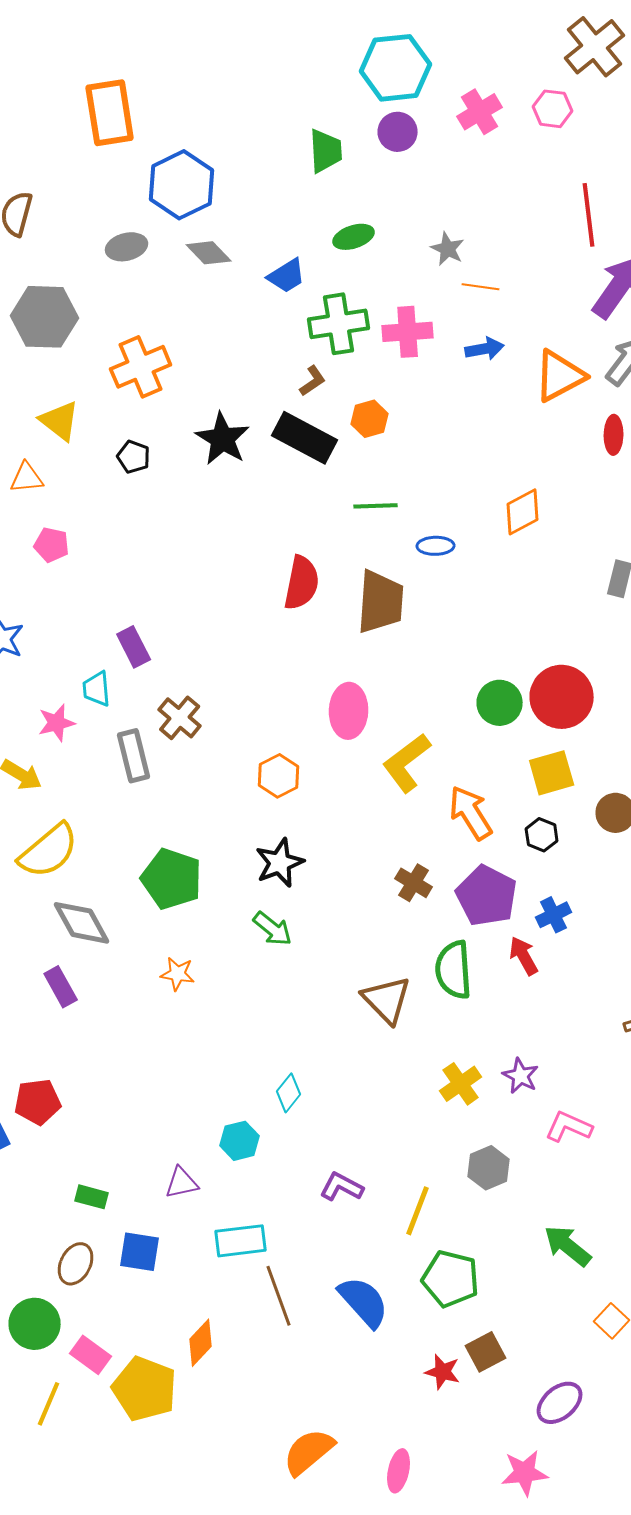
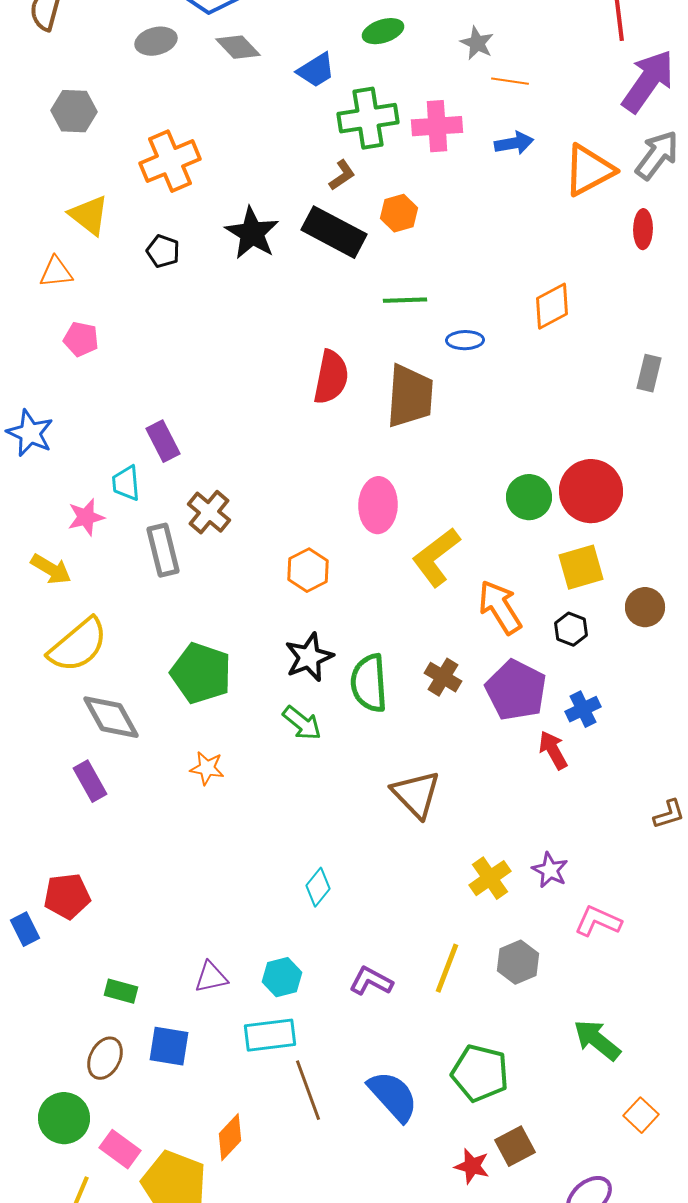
gray hexagon: (45, 317) -> (74, 111), size x0.7
green semicircle: (454, 970) -> (369, 683), moved
cyan hexagon: (240, 1141) -> (282, 977), moved
yellow line: (418, 1211) -> (447, 968), moved

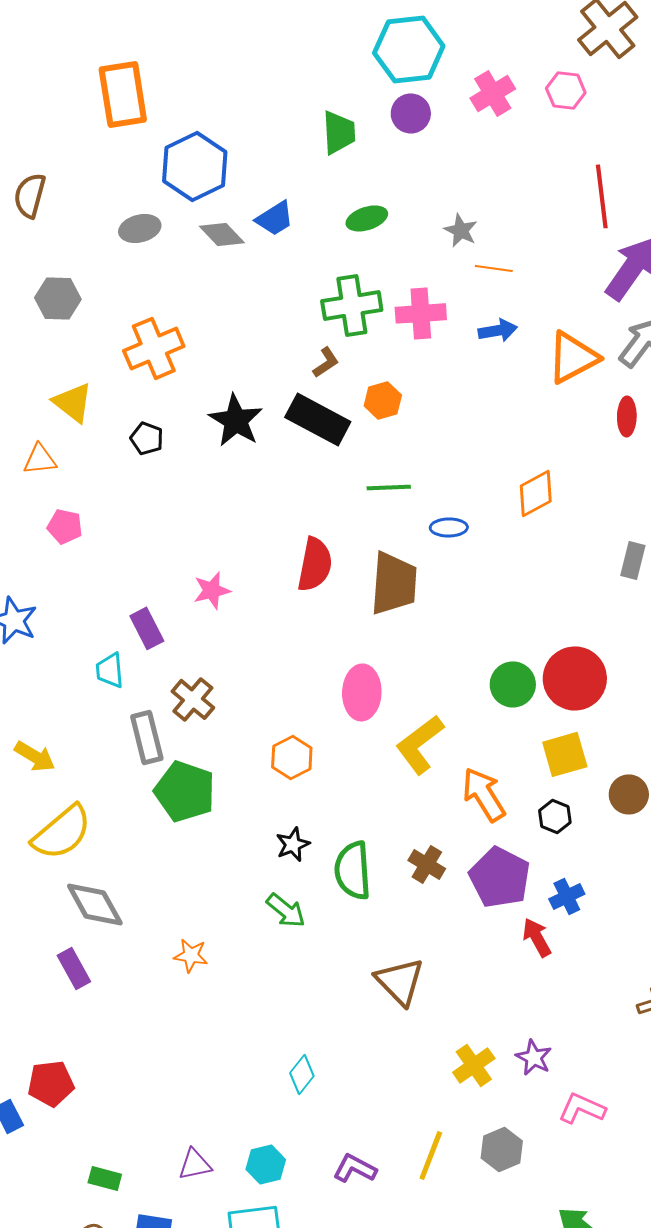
blue trapezoid: (316, 70) -> (275, 218), moved
pink star: (86, 517) -> (212, 590), moved
black star: (309, 657) -> (293, 844), size x0.7
green pentagon: (201, 673) -> (185, 791), moved

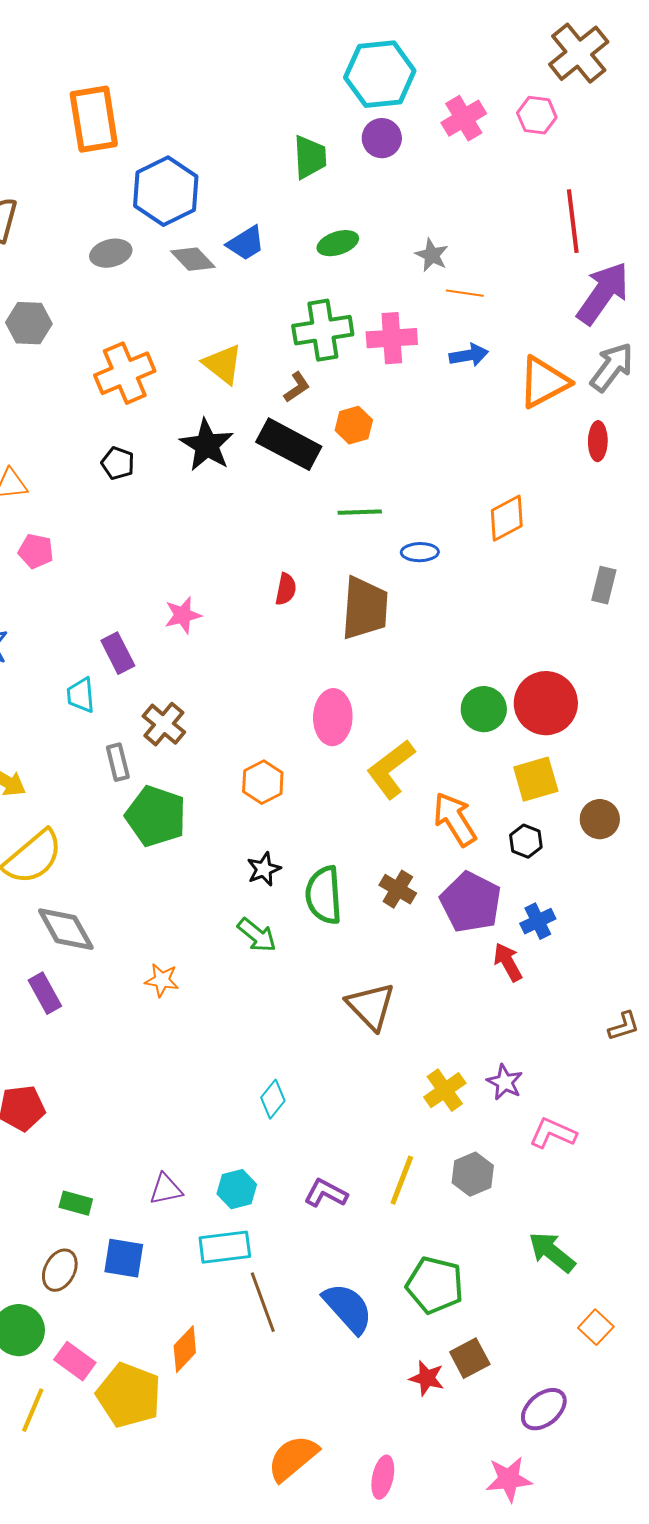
yellow triangle: (73, 402) -> (223, 364), moved
red semicircle: (315, 564) -> (286, 589), size x0.6
gray rectangle: (147, 737) -> (118, 762), size x0.7

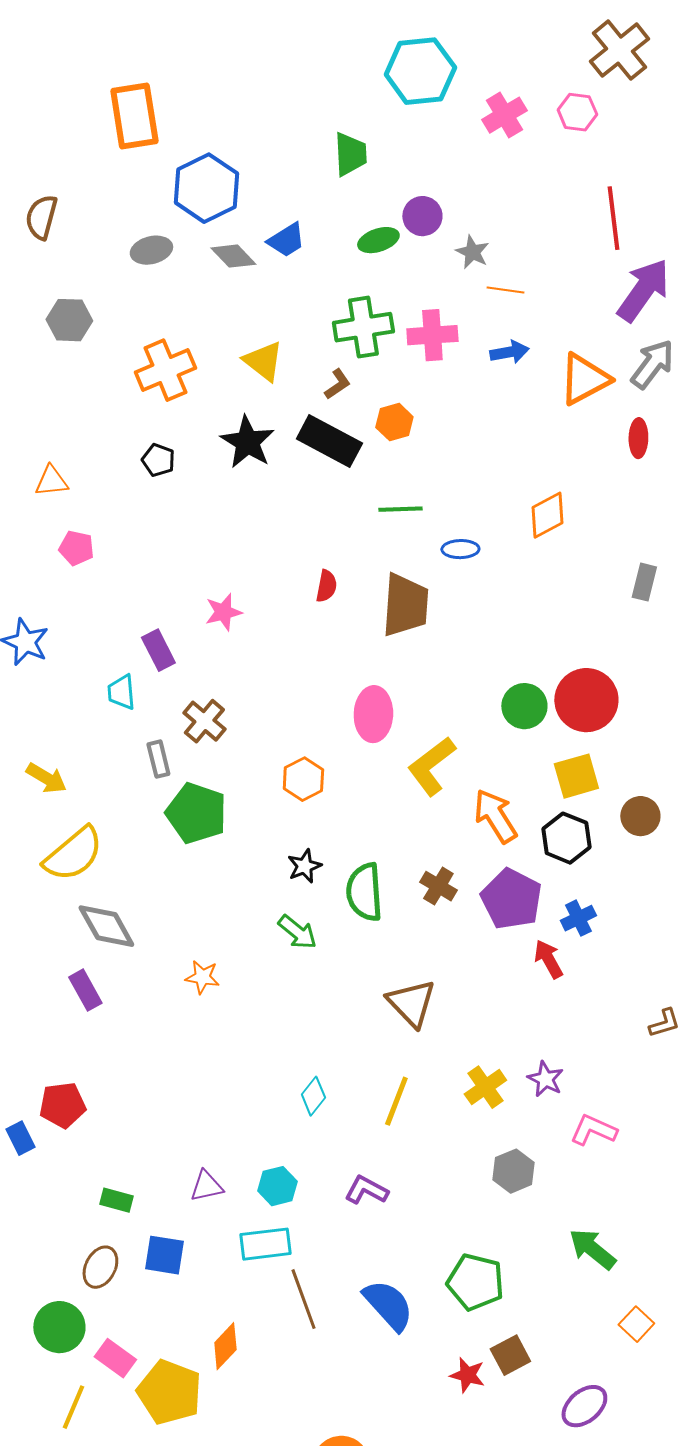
purple circle: (382, 138) -> (422, 216), moved
black hexagon: (526, 841) -> (566, 838), size x1.5
yellow line: (402, 1180) -> (396, 1101), moved

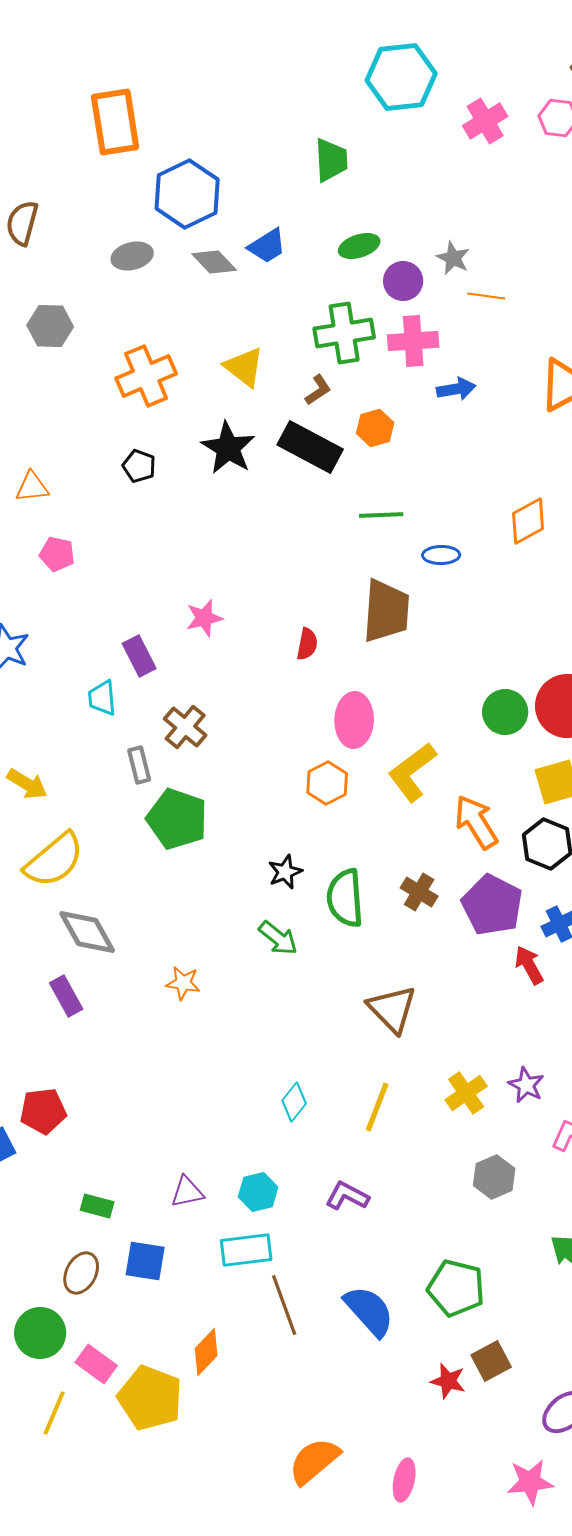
purple circle: (422, 216) -> (403, 281), moved
blue arrow: (509, 352) -> (456, 389), moved
red semicircle: (326, 586) -> (307, 644), moved
orange hexagon: (303, 779) -> (327, 783), moved

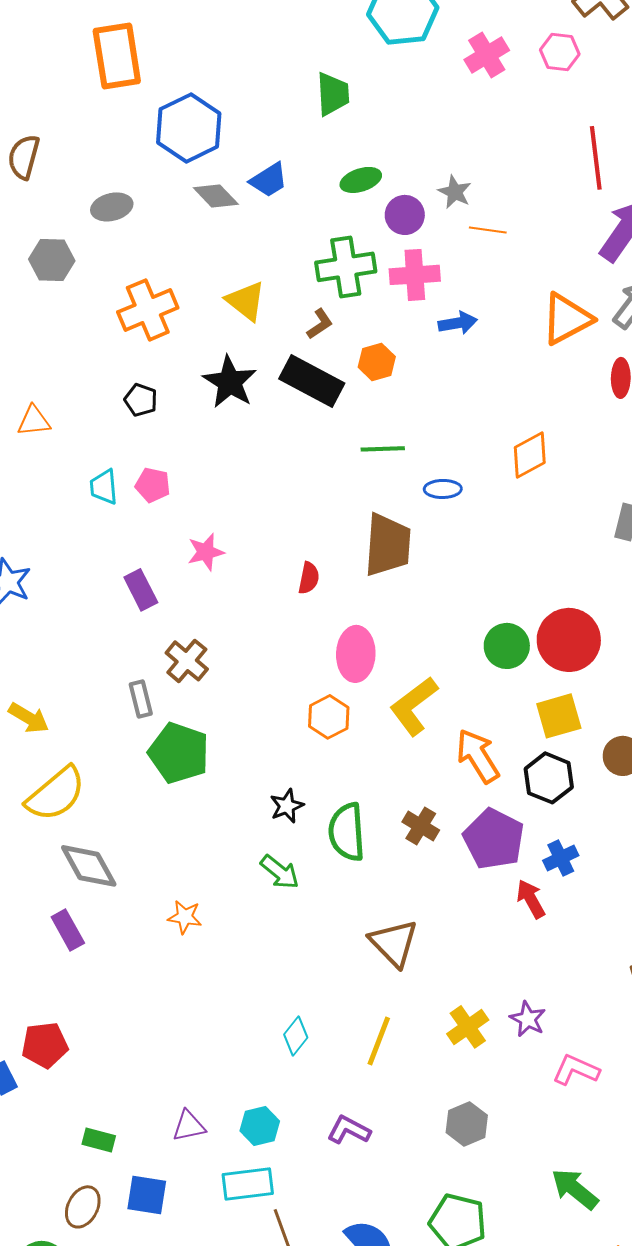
gray ellipse: (132, 256) -> (112, 207), moved
pink pentagon: (57, 554) -> (153, 485), moved
cyan trapezoid: (102, 698) -> (104, 487), moved
gray hexagon: (494, 1177) -> (467, 1124), moved

